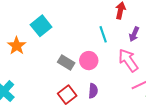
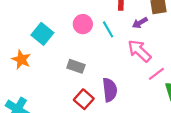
purple arrow: (134, 34) -> (140, 23), turned 48
pink circle: (89, 61) -> (83, 24), moved
purple semicircle: (93, 91) -> (110, 90), size x1.5

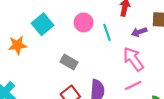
orange star: (21, 60) -> (17, 45), turned 30
pink line: (156, 74) -> (133, 86), moved

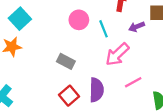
cyan square: (43, 24) -> (20, 19), moved
pink arrow: (133, 59) -> (117, 54), moved, turned -95

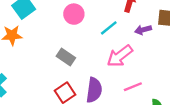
pink circle: (79, 20) -> (74, 14), moved
cyan line: (104, 29) -> (109, 28), turned 66

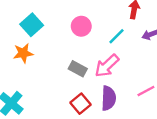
pink arrow: (120, 56) -> (107, 66), moved

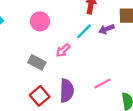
cyan line: (117, 36) -> (84, 31), moved
pink arrow: (107, 66) -> (63, 50), moved, size x0.6

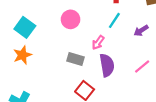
purple arrow: (106, 29) -> (141, 31), moved
purple semicircle: (67, 91) -> (107, 65), moved

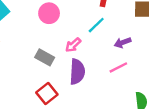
pink line: (142, 66) -> (118, 67), moved

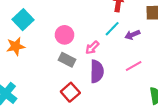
pink circle: (49, 13) -> (64, 35), moved
purple arrow: (123, 43) -> (132, 35), moved

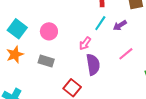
pink circle: (64, 35) -> (49, 31), moved
gray rectangle: (67, 60) -> (46, 61), moved

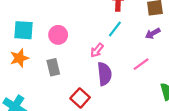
purple arrow: (120, 25) -> (153, 33), moved
cyan square: (17, 29) -> (24, 30), turned -36
gray rectangle: (46, 61) -> (53, 67), turned 56

